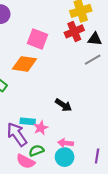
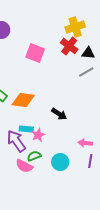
red cross: (74, 31) -> (69, 46), turned -30
orange diamond: (24, 64) -> (23, 100), moved
pink arrow: (66, 143) -> (85, 143), moved

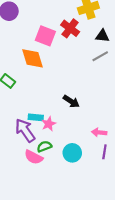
red cross: (69, 46) -> (70, 28), moved
orange diamond: (23, 100) -> (33, 58), moved, turned 65

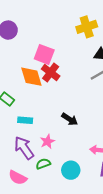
red cross: (70, 28) -> (51, 72), moved
cyan rectangle: (36, 117) -> (25, 120), moved
pink semicircle: (34, 157) -> (18, 178), moved

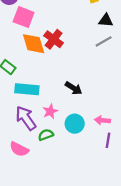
pink square: (44, 54) -> (24, 17), moved
cyan rectangle: (25, 120) -> (27, 89), size x1.5
cyan circle: (71, 170) -> (75, 124), moved

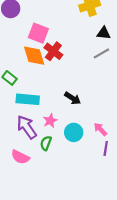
pink square: (24, 17) -> (38, 33), moved
pink arrow: (102, 120) -> (100, 129), turned 40
green semicircle: (46, 135) -> (46, 143), turned -48

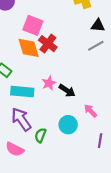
pink star: (50, 121) -> (49, 83), moved
pink arrow: (100, 129) -> (90, 111), moved

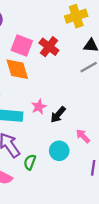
red cross: (48, 44) -> (49, 47), moved
black arrow: (67, 91) -> (58, 115), turned 98

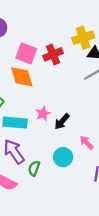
yellow cross: (76, 16) -> (83, 38), moved
red cross: (49, 47) -> (53, 54), turned 30

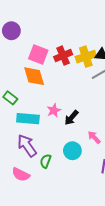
yellow cross: (83, 38) -> (86, 57), moved

